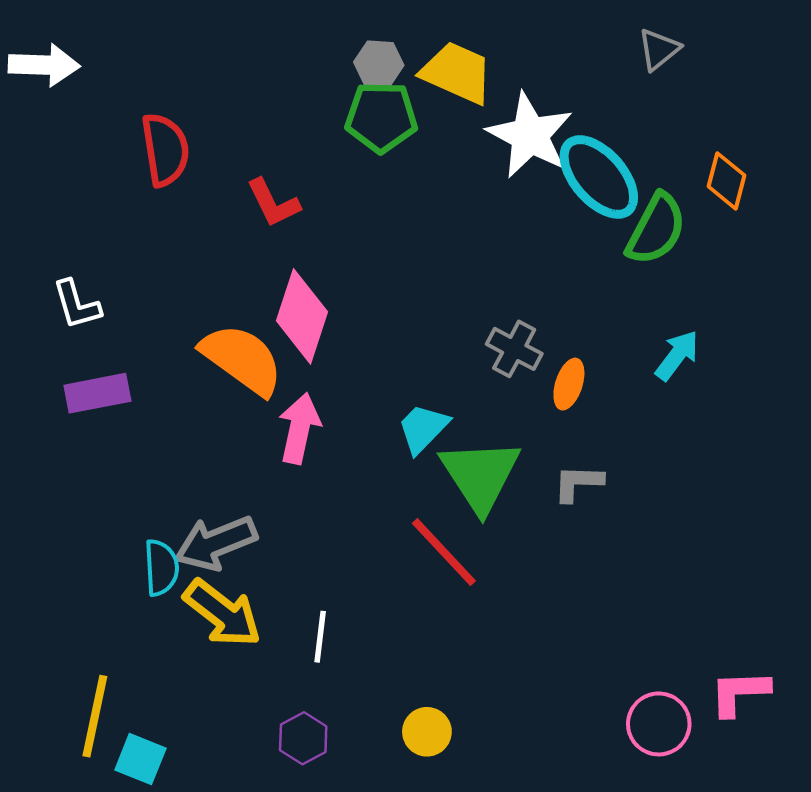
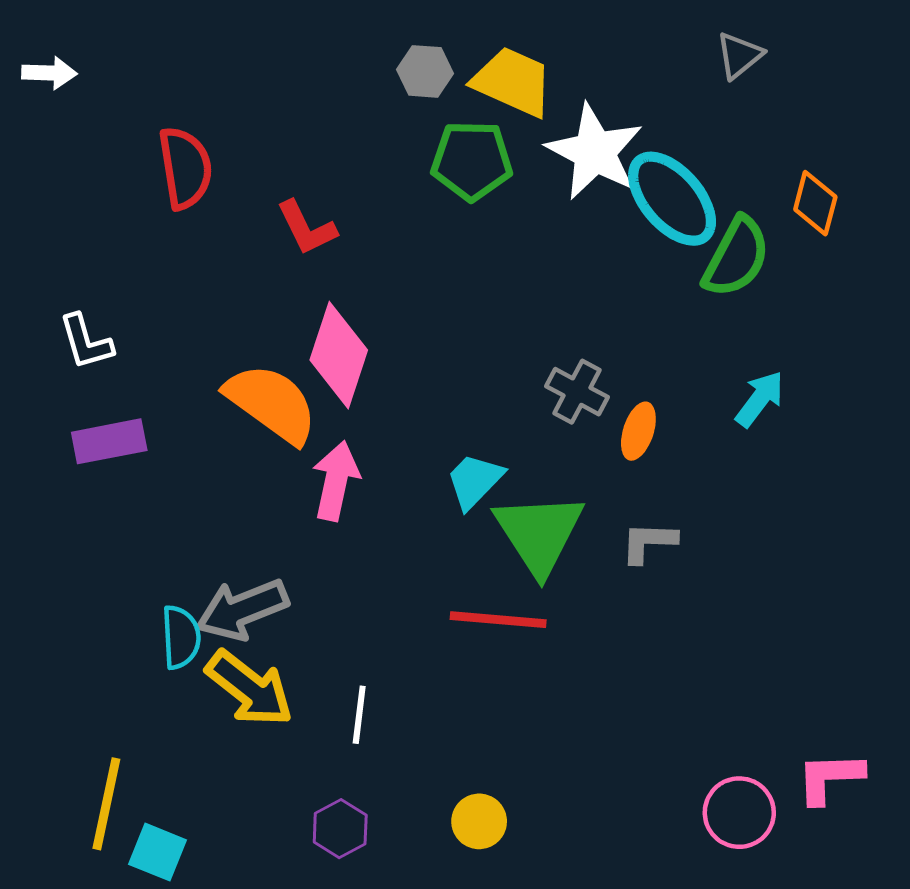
white arrow: (44, 65) -> (49, 73), size x0.7
green pentagon: (381, 117) -> (472, 161), moved
red line: (444, 552) -> (498, 620), turned -42

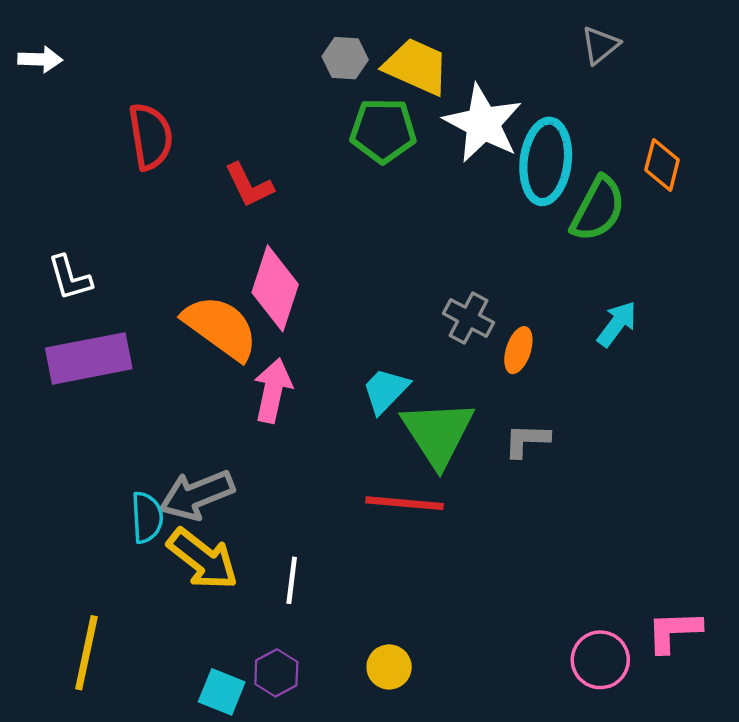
cyan ellipse: (672, 199) -> (546, 161), turned 48
purple rectangle: (109, 441) -> (89, 358), size x1.4
cyan square: (157, 852) -> (222, 692), moved

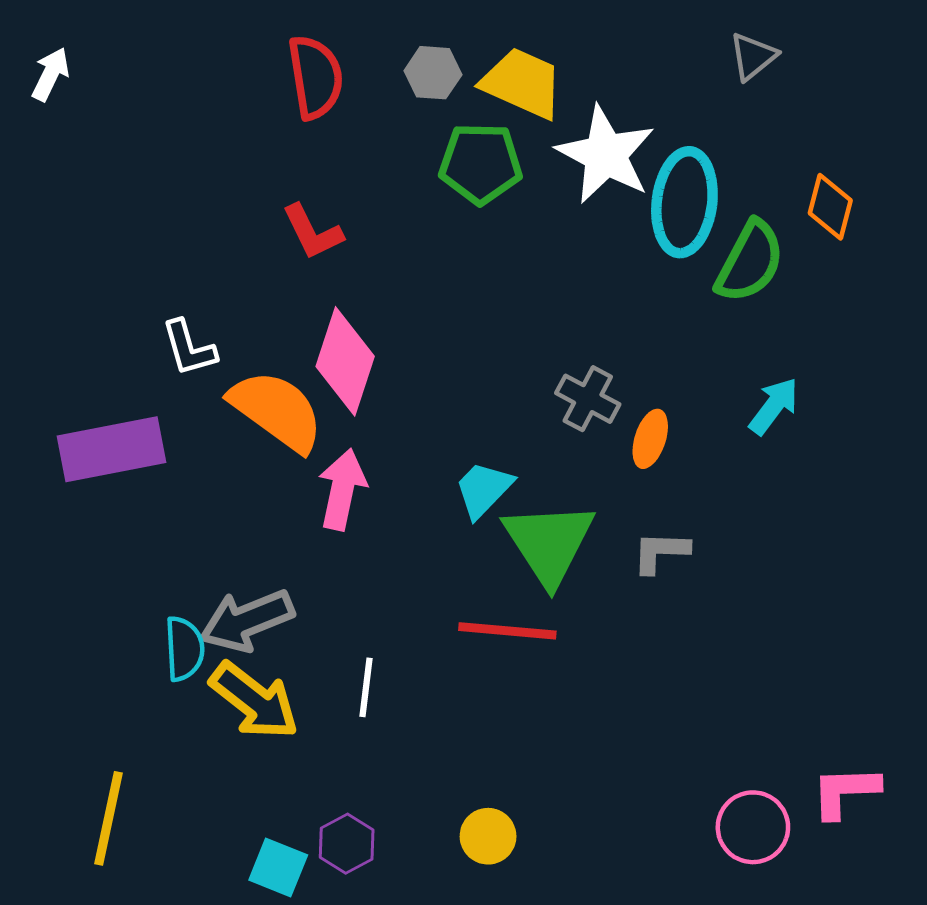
white arrow: (40, 59) -> (50, 74), turned -66
red semicircle: (150, 136) -> (315, 77), moved
white L-shape: (70, 278) -> (189, 348), moved
white line: (292, 580) -> (366, 687), moved

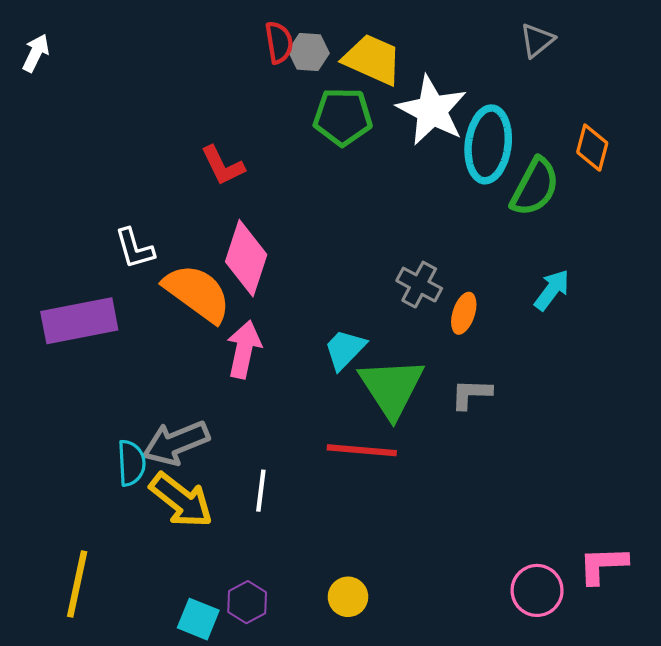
red semicircle: (315, 77) -> (279, 42), moved, size x0.7

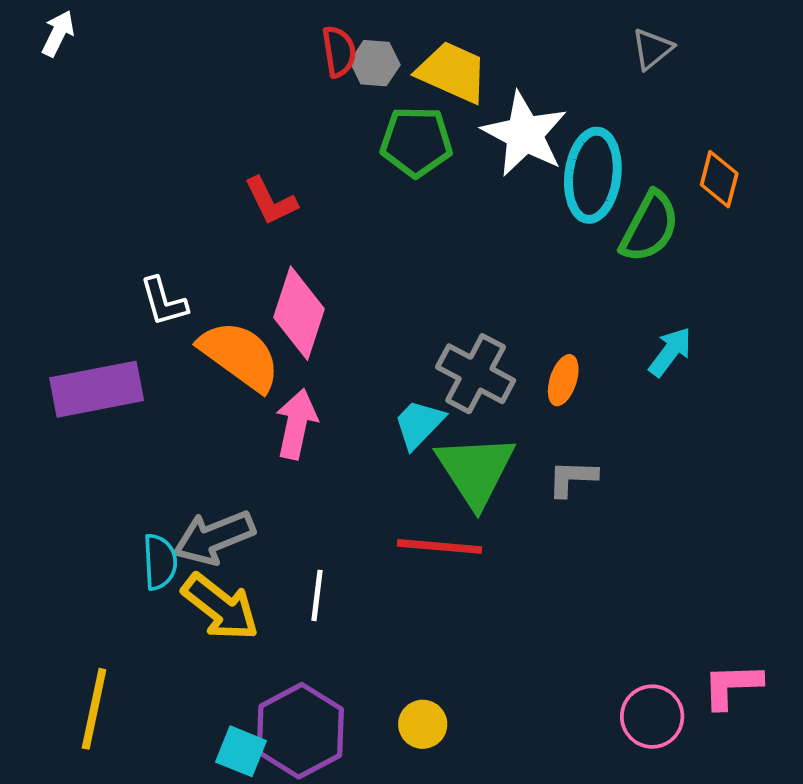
white arrow: (36, 53) -> (58, 33), moved
gray cross: (419, 285) -> (476, 374), moved, size x1.4
purple hexagon: (247, 602) -> (300, 731), size x1.8

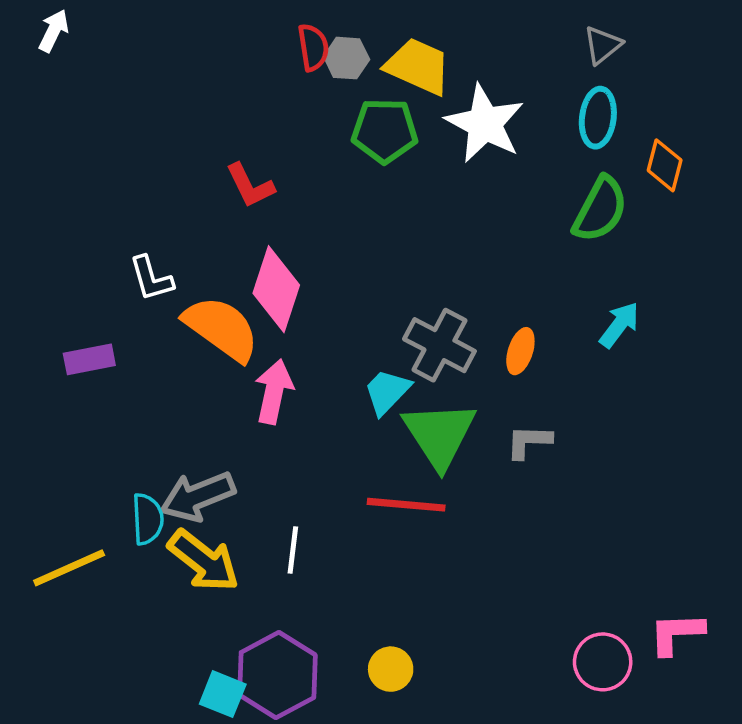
cyan ellipse: (593, 175) -> (598, 118), moved, size x0.7
purple rectangle: (97, 389) -> (89, 359), size x0.6
yellow line: (94, 709) -> (69, 568), moved, turned 54

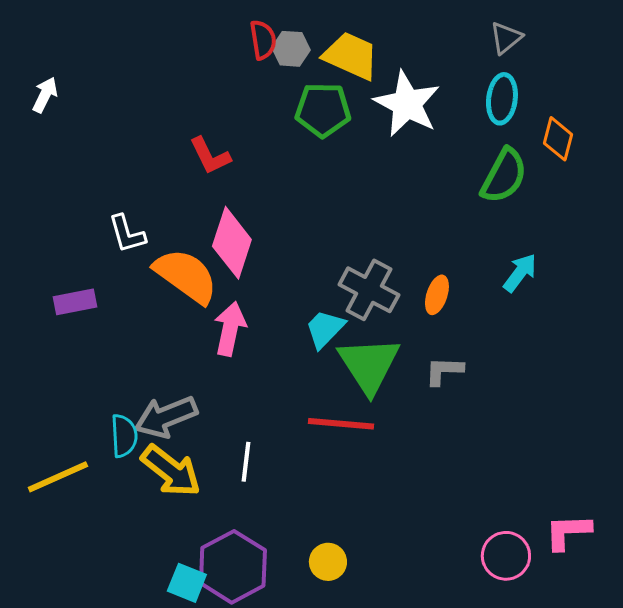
white arrow: (54, 31) -> (45, 95), moved

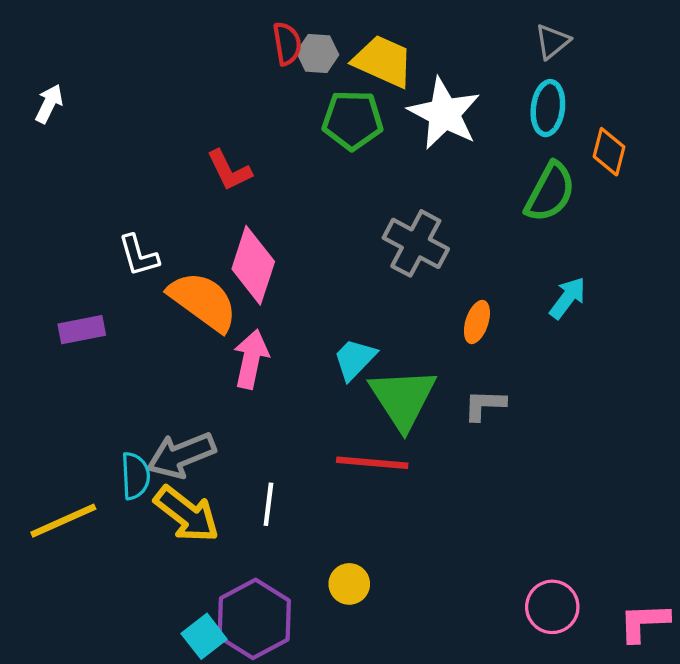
gray cross: (369, 290) -> (416, 243), moved
pink L-shape: (568, 532) -> (644, 622), moved
yellow circle: (328, 562) -> (349, 584), moved
cyan square: (187, 583) -> (204, 636), turned 30

